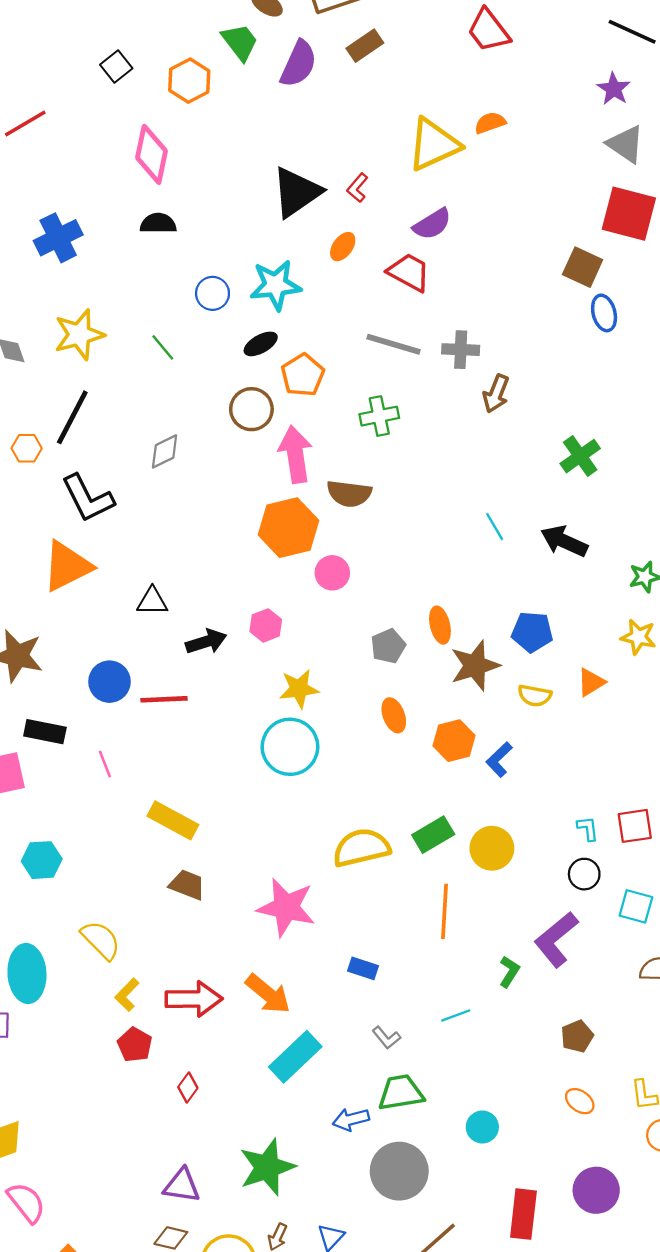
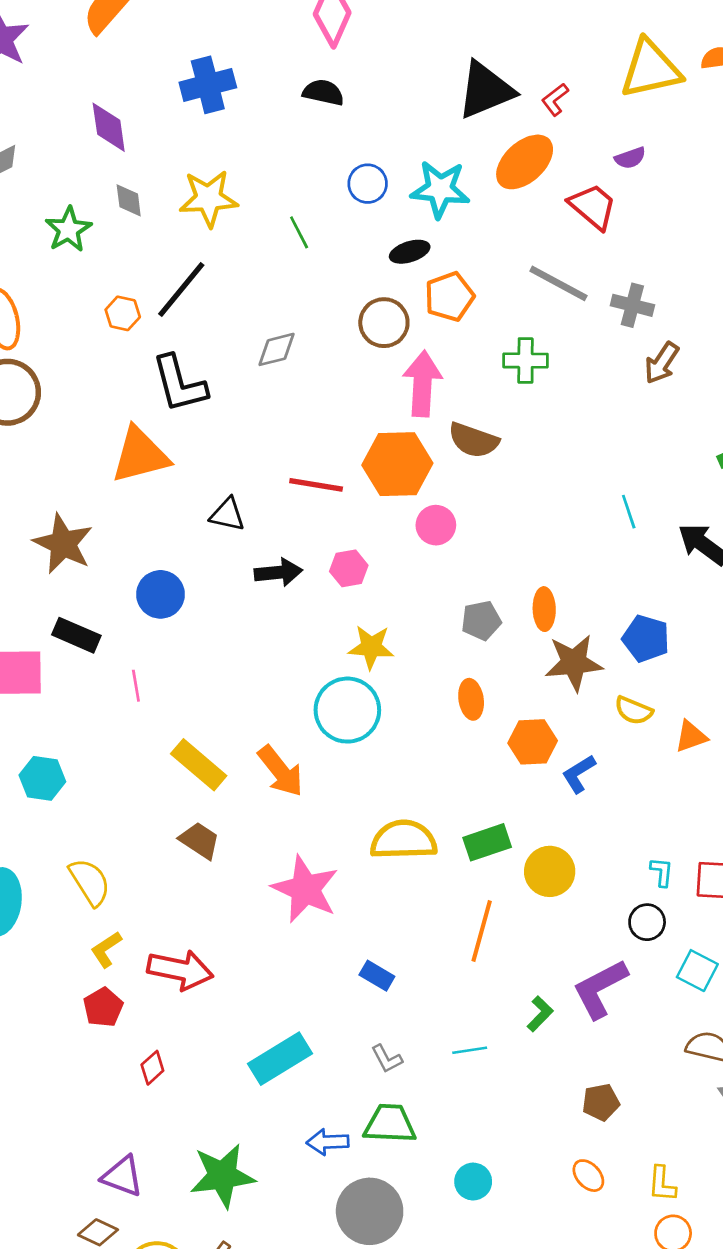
purple semicircle: (432, 224) -> (630, 158), size x0.7
orange ellipse: (343, 247) -> (525, 162), size x1.8
orange triangle: (591, 682) -> (691, 736), moved
red line: (164, 699) -> (316, 485), moved
orange arrow: (268, 994) -> (281, 771), moved

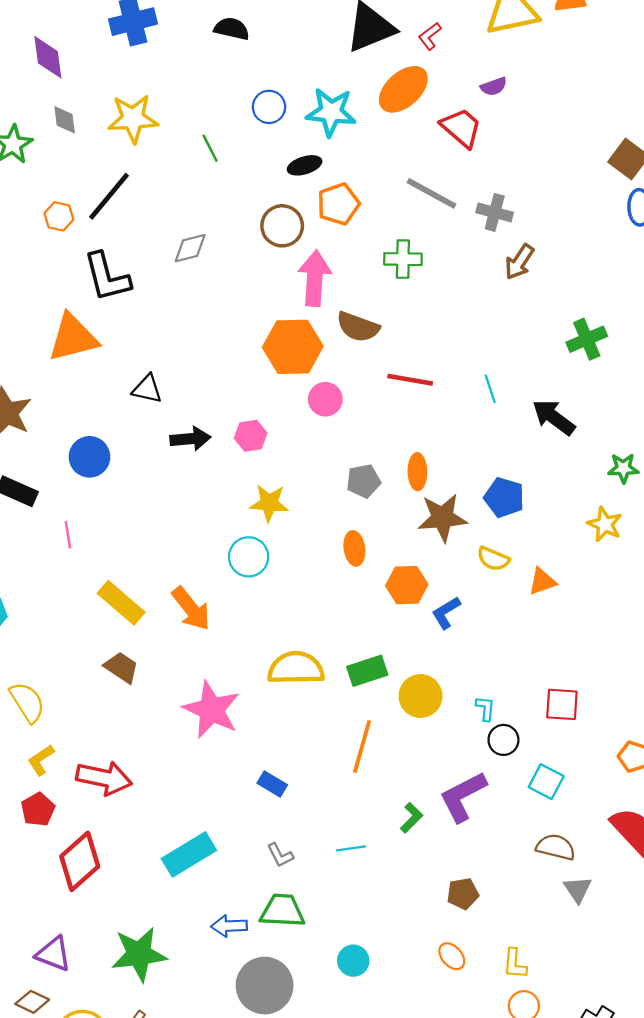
red line: (316, 485) -> (410, 380), moved
cyan circle: (347, 710) -> (249, 557), size x0.7
cyan L-shape: (662, 872) -> (485, 708), moved
red diamond: (152, 1068) -> (80, 861), size x2.0

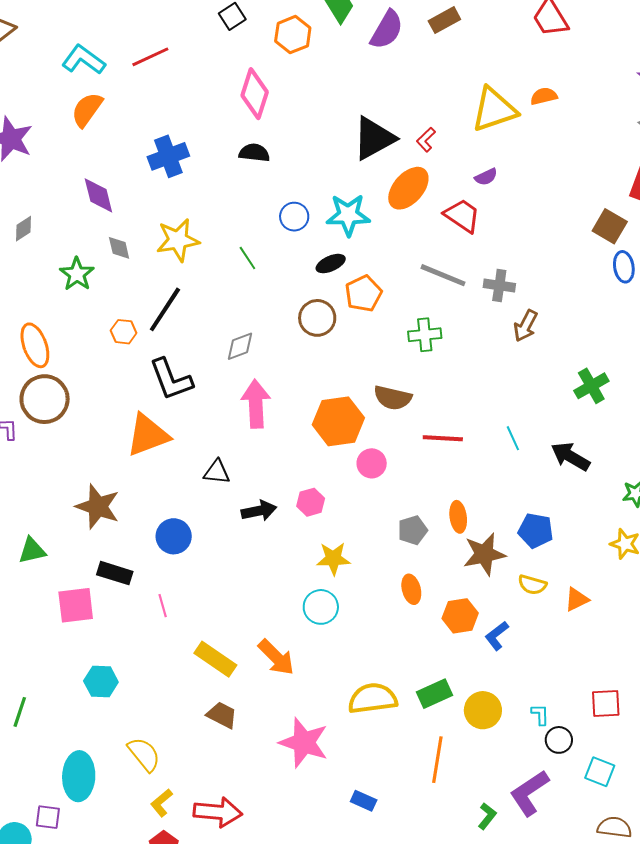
pink arrow: (315, 278) -> (256, 404), moved

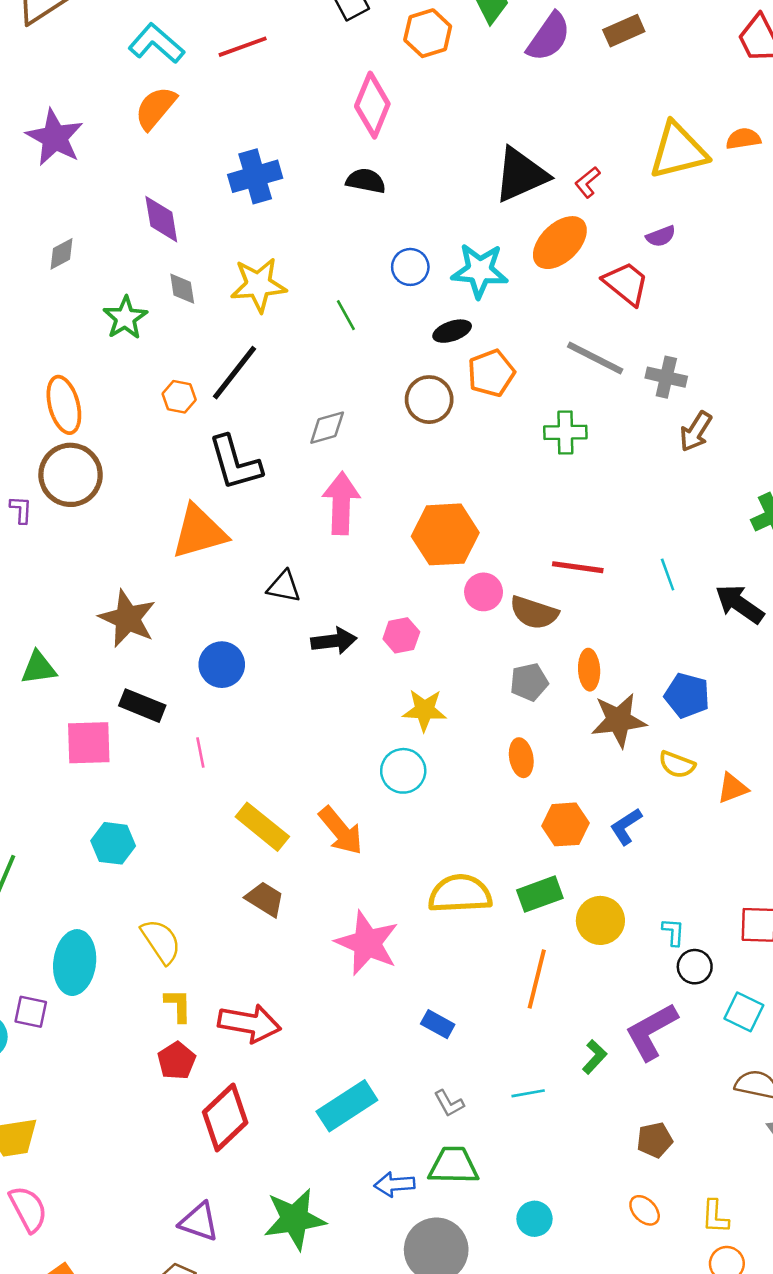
brown semicircle: (393, 398) -> (534, 613), moved
orange hexagon: (460, 616) -> (565, 824), moved
yellow L-shape: (162, 803) -> (178, 1005), turned 124

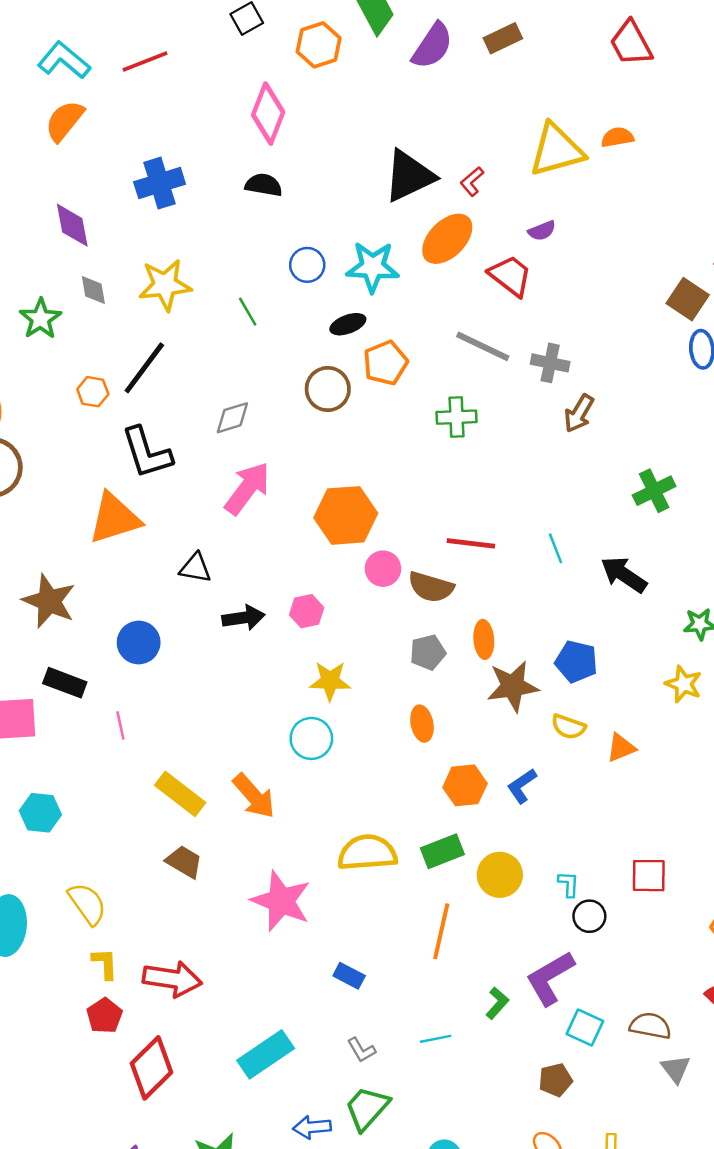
pink arrow: (341, 503) -> (247, 488), turned 36
cyan square: (744, 1012) -> (585, 1027), moved
green trapezoid: (453, 1166) -> (367, 1108), turned -48

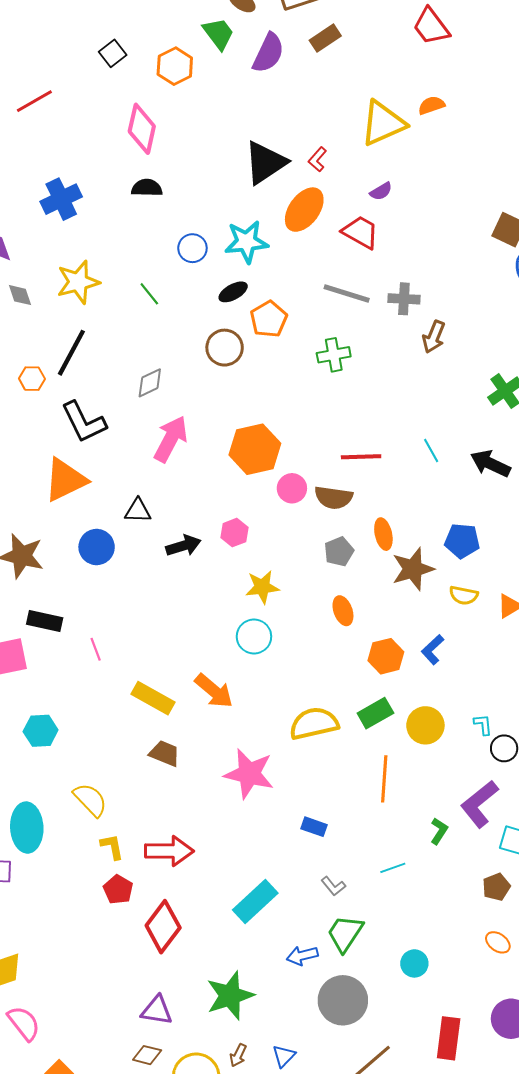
blue circle: (139, 643) -> (97, 547), moved

